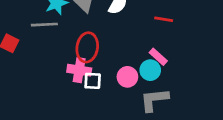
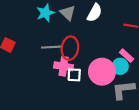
gray line: (44, 25) -> (52, 47), moved
pink circle: (127, 77) -> (102, 72), size x1.6

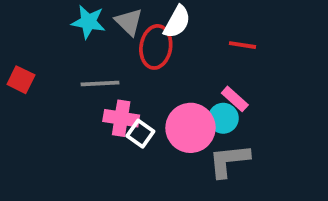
cyan star: (45, 13) -> (88, 22), turned 30
red ellipse: (70, 48) -> (156, 47), moved
white square: (74, 75) -> (140, 134), turned 32

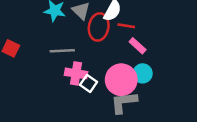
red line: (243, 45) -> (126, 26), moved
pink rectangle: (235, 99) -> (138, 46), moved
gray L-shape: (229, 161) -> (124, 102), moved

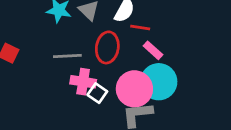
red ellipse: (99, 27) -> (107, 47), moved
cyan circle: (143, 73) -> (159, 82), size x1.6

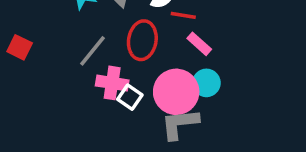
gray line: (67, 56) -> (93, 51), turned -48
cyan circle: (159, 82) -> (206, 83), size x0.6

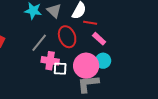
red ellipse: (142, 40) -> (67, 37), turned -30
white square: (130, 97) -> (60, 69), turned -32

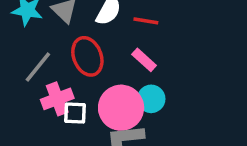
red line: (90, 23) -> (146, 21), moved
pink cross: (50, 61) -> (57, 99), turned -30

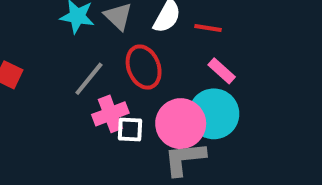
pink rectangle: (144, 60) -> (222, 71), moved
cyan circle: (151, 99) -> (214, 114), size x1.6

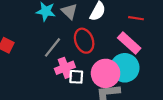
red line: (208, 28) -> (136, 18), moved
pink rectangle: (222, 71) -> (129, 43), size x1.5

